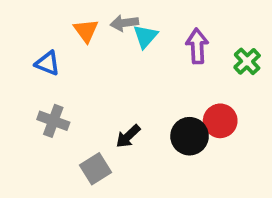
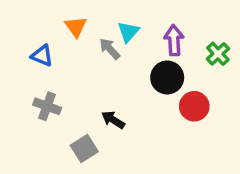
gray arrow: (124, 23) -> (110, 49), moved, turned 55
black arrow: (128, 136) -> (113, 120), turned 75
black circle: (190, 136) -> (167, 77), moved

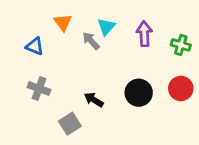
green cross: (218, 54) -> (181, 45), turned -30
black circle: (167, 77) -> (139, 93), moved
red circle: (194, 106) -> (181, 88), moved

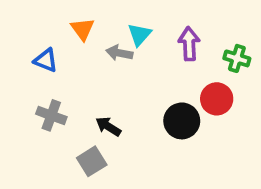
gray arrow: (91, 41) -> (119, 53), turned -36
red circle: (181, 88) -> (217, 99), moved
black arrow: (94, 100) -> (108, 126), moved

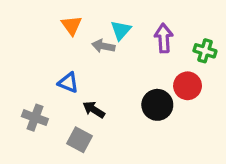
blue triangle: (46, 60) -> (68, 83), moved
gray cross: (51, 115) -> (35, 118), moved
gray square: (92, 161) -> (79, 140), turned -30

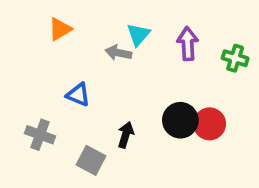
orange triangle: (72, 25) -> (60, 29), moved, turned 35
red circle: (188, 86) -> (210, 124), moved
black arrow: (94, 110) -> (126, 135), moved, turned 75

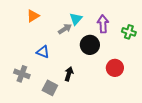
gray arrow: (118, 53) -> (65, 29), turned 136
black circle: (180, 120) -> (90, 45), moved

